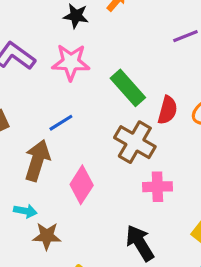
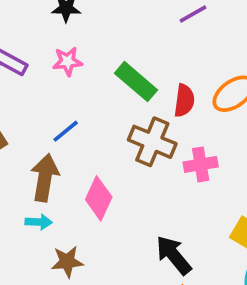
pink star: (71, 62) -> (67, 61), size x0.7
pink cross: (157, 187) -> (201, 164), moved
cyan arrow: (25, 211) -> (39, 222), moved

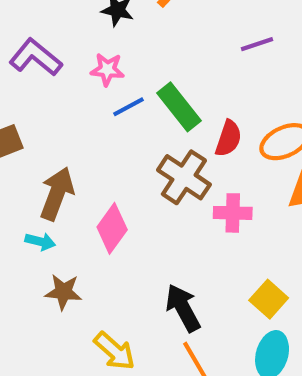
blue line: (66, 131) -> (128, 107), moved

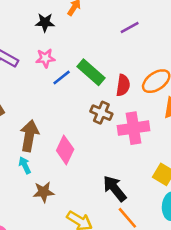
brown cross: (184, 177) -> (101, 113), size x0.7
pink cross: (233, 213) -> (134, 128), size x1.4
cyan arrow: (40, 242) -> (25, 165), turned -119

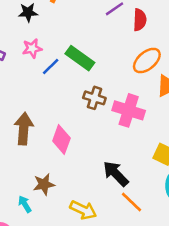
red semicircle: (123, 85) -> (140, 20), moved
pink cross: (134, 128) -> (129, 110), turned 32
cyan arrow: (25, 165) -> (25, 204), moved

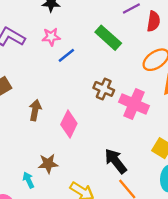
green rectangle: (80, 58) -> (108, 38), moved
brown arrow: (24, 129) -> (35, 110), size x0.7

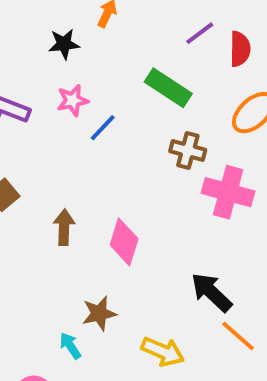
brown cross: (104, 89) -> (188, 151), moved

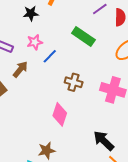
brown cross: (188, 151) -> (74, 82), moved
brown arrow: (64, 227) -> (20, 69), moved, turned 36

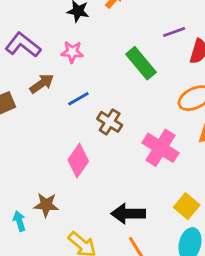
blue line: (50, 56) -> (78, 99), moved
black arrow: (104, 141) -> (128, 214), turned -60

